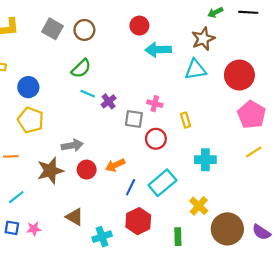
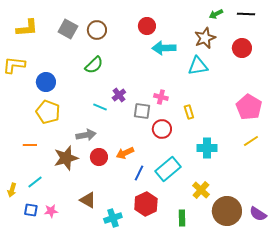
red circle: (239, 75) -> (242, 48), moved, size x0.7
cyan line: (88, 94) -> (100, 107), moved

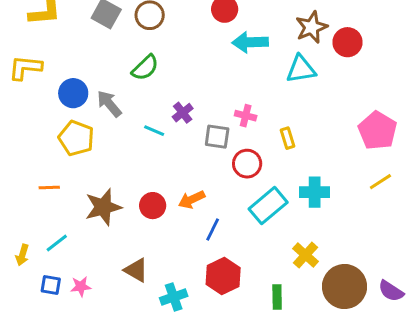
red circle: (242, 48) -> (348, 42), moved
gray arrow: (86, 135) -> (109, 104), moved, turned -120
cyan rectangle: (168, 169) -> (268, 206), moved

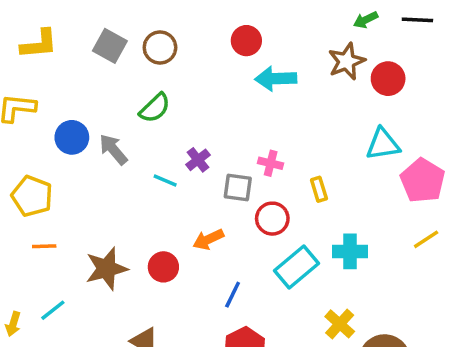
cyan triangle: (301, 69) -> (383, 144), moved
yellow pentagon: (76, 138) -> (32, 196), moved
orange arrow: (192, 200) -> (208, 239), moved

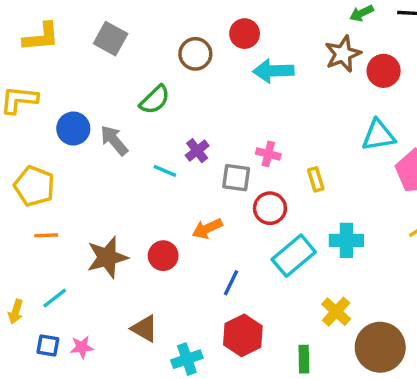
brown circle: (160, 48) -> (195, 54), moved

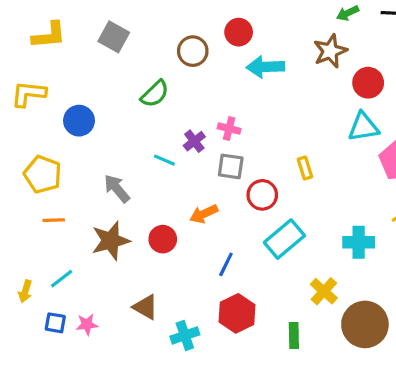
red circle: (384, 71) -> (368, 83), moved
gray arrow: (114, 140) -> (117, 189), moved
pink cross: (268, 154) -> (229, 129), moved
cyan cross: (346, 240) -> (359, 242), moved

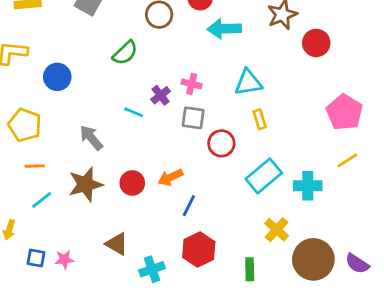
cyan triangle: (363, 127) -> (248, 83), moved
orange arrow: (204, 214) -> (170, 177), moved
cyan rectangle: (284, 239) -> (264, 176), moved
cyan line: (62, 279) -> (42, 200), moved

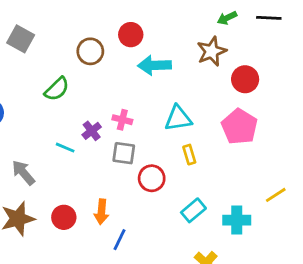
pink pentagon: (344, 112) -> (240, 127), moved
cyan rectangle: (264, 176) -> (193, 210), size x0.7
orange arrow: (170, 177) -> (101, 212), turned -60

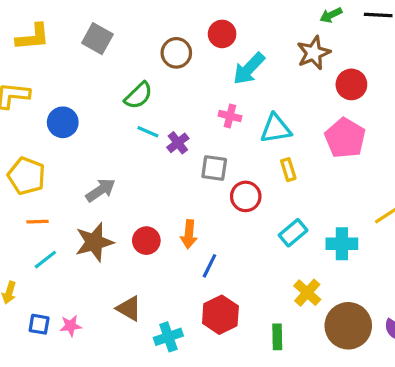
cyan arrow: (154, 65) -> (249, 69), turned -44
pink cross: (122, 120) -> (230, 116), moved
cyan line: (65, 148) -> (148, 132), moved
gray arrow: (23, 173) -> (101, 190), turned 96

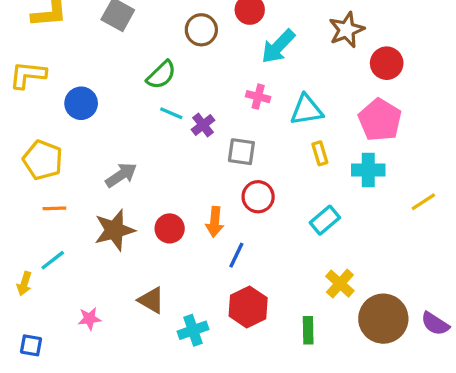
red circle: (246, 196) -> (258, 197), moved
cyan cross: (342, 244) -> (368, 170), moved
cyan line: (45, 260) -> (53, 260), moved
blue square: (39, 324) -> (31, 345), moved

